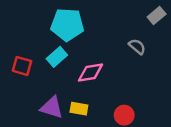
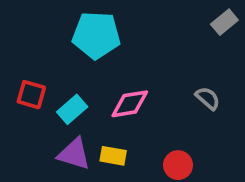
gray semicircle: (137, 47) -> (208, 98), moved
cyan rectangle: (57, 57) -> (72, 109), moved

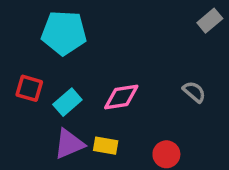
cyan pentagon: (96, 35) -> (64, 33), moved
purple triangle: (74, 154) -> (69, 144), turned -40

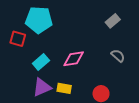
gray rectangle: (210, 21) -> (113, 21), moved
red square: (29, 88) -> (18, 39), moved

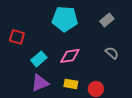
cyan pentagon: (39, 20) -> (65, 19), moved
yellow rectangle: (64, 88) -> (71, 84), moved

